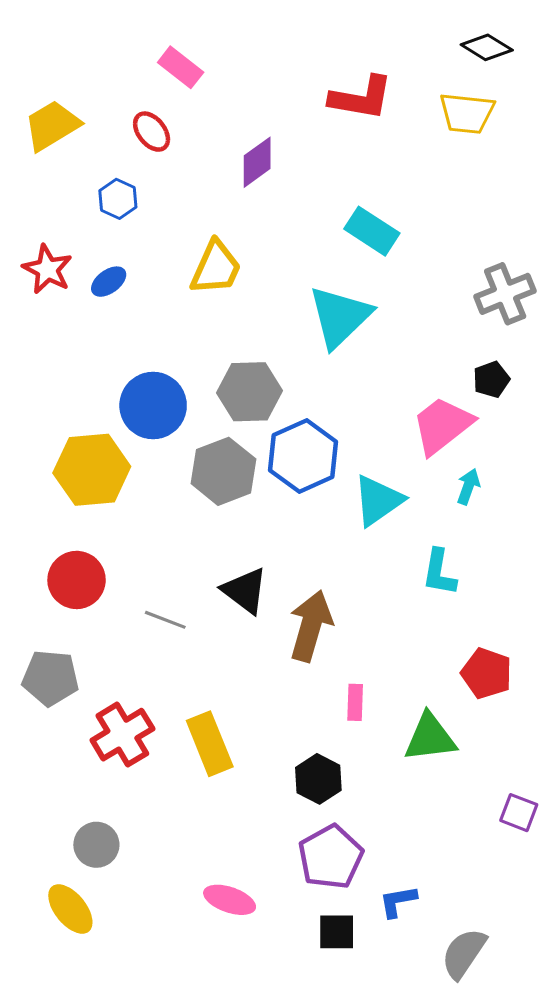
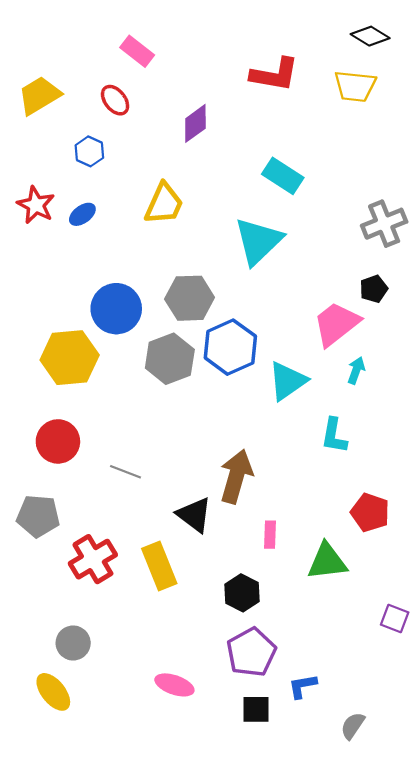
black triangle: (245, 591) -> (194, 515), moved
gray semicircle: (464, 953) -> (353, 726), size x0.7

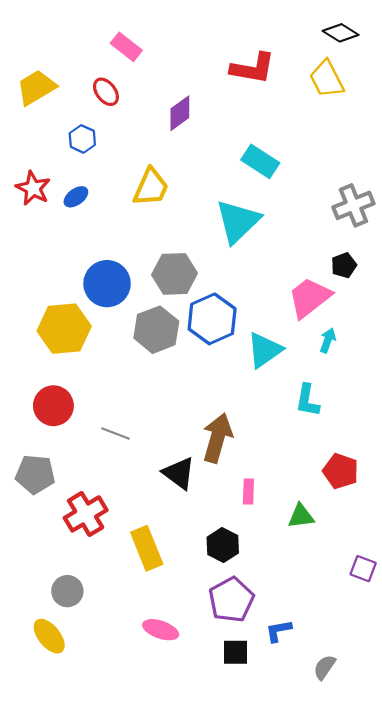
yellow trapezoid: (355, 86) -> (327, 79), turned 57
green triangle: (327, 561) -> (301, 516), size x0.7
yellow rectangle: (159, 566) -> (147, 548), moved

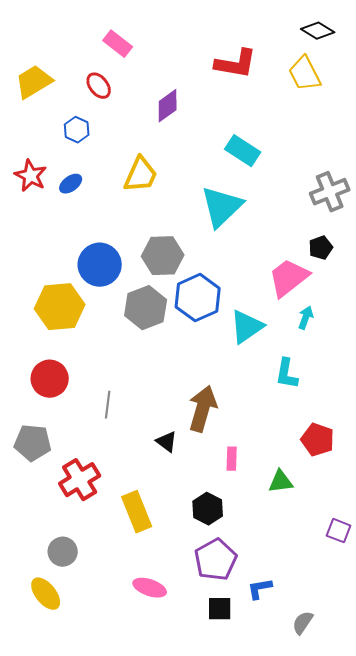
gray line: (116, 434) -> (108, 405), turned 76
black triangle: (179, 473) -> (167, 442), size x0.7

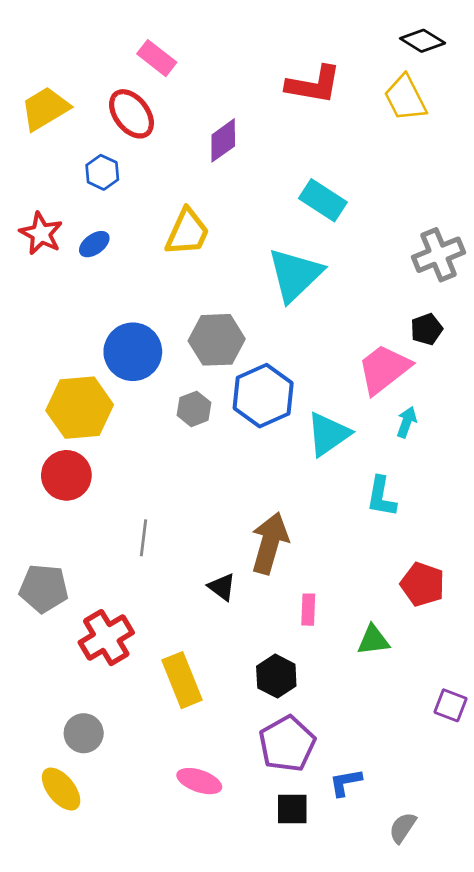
red ellipse: (99, 86) -> (131, 114), size x1.4
gray hexagon: (146, 308) -> (194, 409), size x0.6
red circle: (50, 379) -> (66, 475), moved

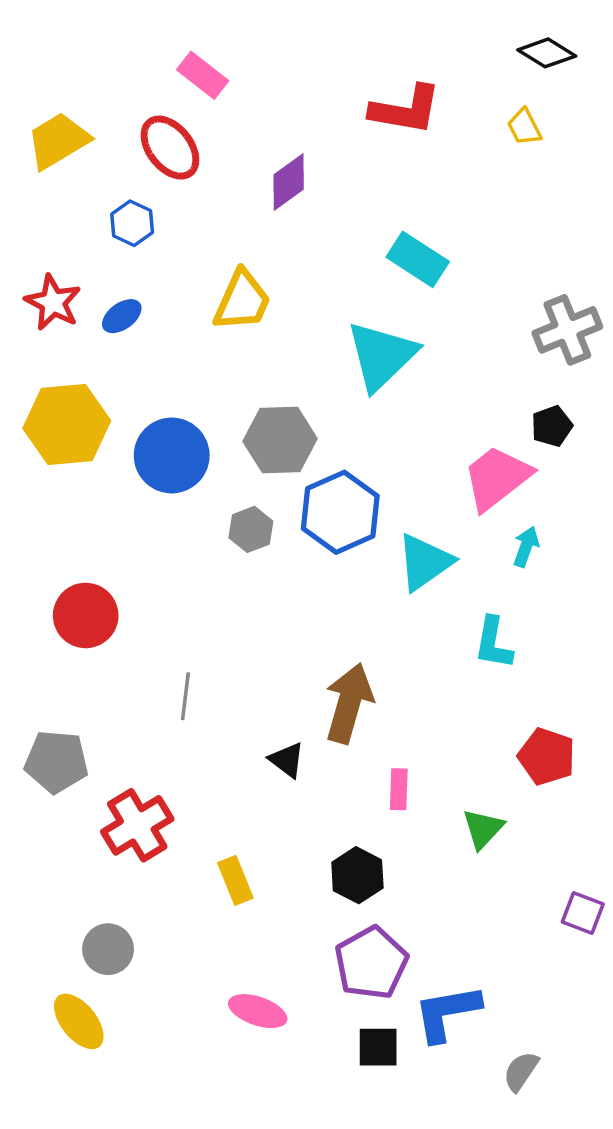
yellow trapezoid: (405, 98) -> (524, 127), size x0.6
yellow hexagon: (80, 408) -> (67, 425), moved
green triangle: (373, 640) -> (483, 829), turned -40
yellow rectangle: (182, 680) -> (235, 880), size x0.7
blue L-shape: (345, 782) -> (447, 1013), size x1.6

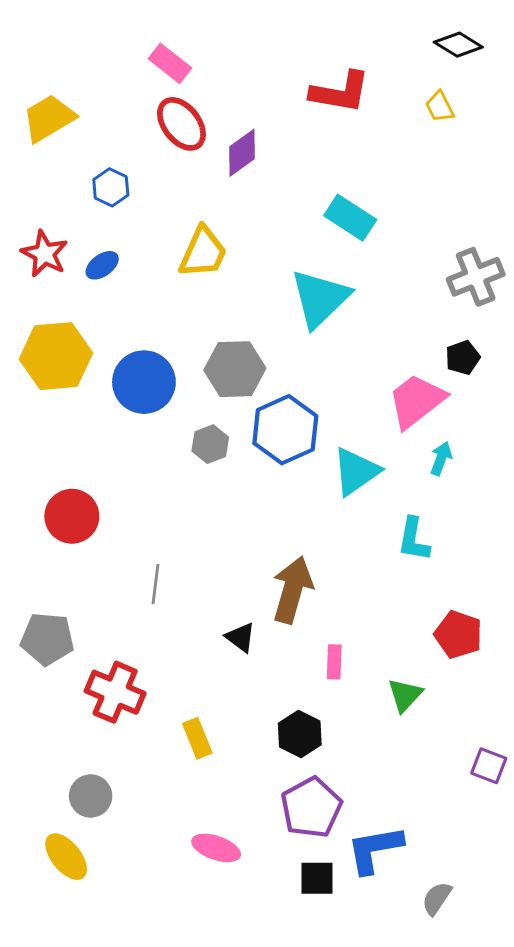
red ellipse: (170, 148) -> (181, 124), moved
red cross: (137, 825) -> (115, 692), turned -36

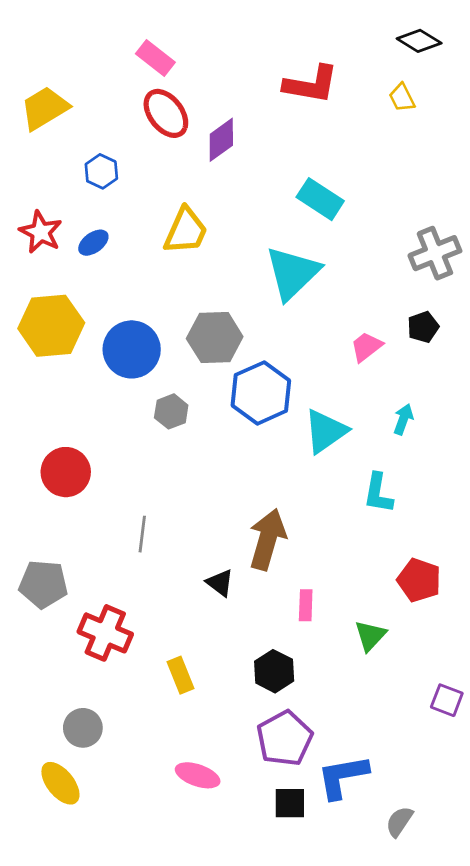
pink trapezoid: (417, 401) -> (366, 347), moved, size x0.6
gray hexagon: (210, 444) -> (171, 411), moved

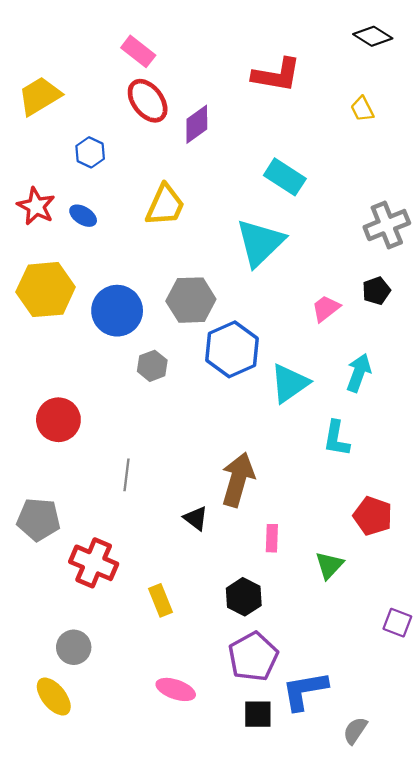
yellow trapezoid: (402, 98) -> (362, 109), moved
blue ellipse: (93, 243) -> (83, 216), turned 68
cyan arrow: (403, 419) -> (359, 373), size x1.4

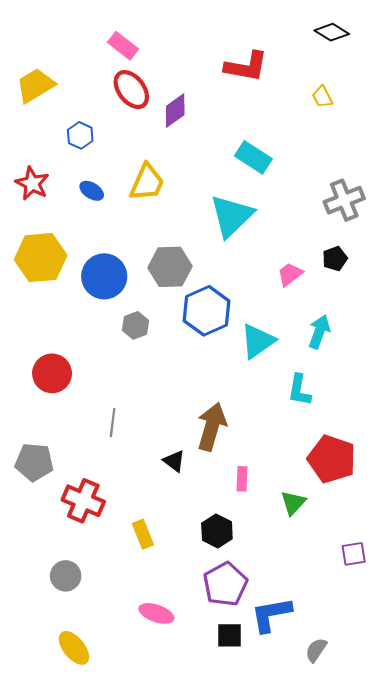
blue ellipse: (83, 216) -> (92, 191), moved
red pentagon: (373, 516) -> (332, 459), size x1.4
purple square: (397, 623) -> (354, 554), turned -30
yellow ellipse: (54, 697) -> (74, 648), moved

